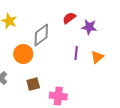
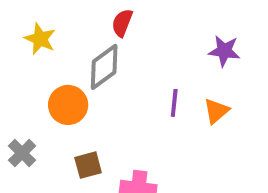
red semicircle: (69, 18) -> (122, 23), moved, turned -32
purple star: (89, 27) -> (224, 51), moved

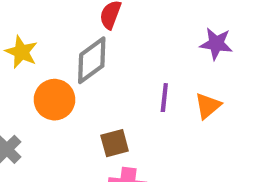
yellow star: (40, 39) -> (21, 52), moved
brown square: (88, 165) -> (115, 143), moved

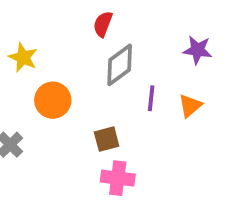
gray diamond: (92, 60) -> (120, 65), moved

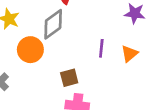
gray diamond: (120, 65) -> (53, 24), moved

